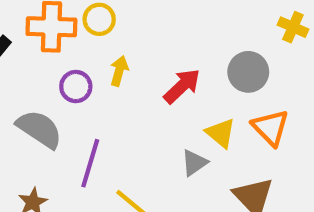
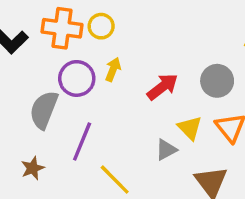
purple circle: (76, 87) -> (77, 78), size x1.4
gray semicircle: (39, 129) -> (44, 110), turned -108

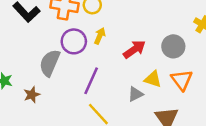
yellow triangle: (190, 128) -> (153, 79), turned -30
purple line: (82, 142) -> (91, 81), moved
brown star: (33, 168) -> (32, 95), moved

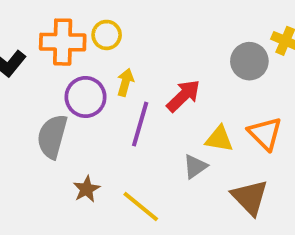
gray circle: (173, 46) -> (249, 61), moved
purple line: (91, 81) -> (140, 124), moved
brown star: (32, 95) -> (86, 189), moved

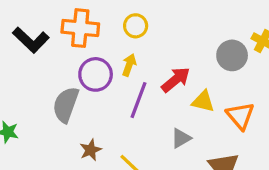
yellow circle: (107, 35) -> (136, 26), moved
yellow triangle: (219, 139) -> (203, 101), moved

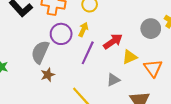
yellow triangle: (203, 101) -> (130, 57), turned -42
brown star: (91, 150) -> (48, 75), moved

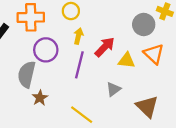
yellow arrow: (83, 29) -> (78, 36), moved
yellow triangle: (130, 57) -> (127, 60), turned 42
orange triangle: (153, 68) -> (154, 54), moved

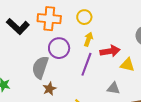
red arrow: (105, 47) -> (110, 51), turned 30
gray triangle: (113, 89) -> (113, 88), turned 40

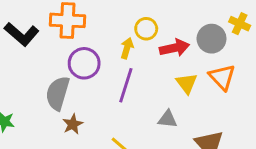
yellow circle: (84, 17) -> (146, 29), moved
red arrow: (110, 51) -> (175, 48), moved
yellow triangle: (127, 65) -> (187, 83), turned 42

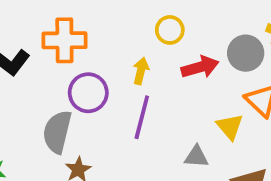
yellow circle: (146, 29) -> (170, 30), moved
yellow triangle: (187, 83) -> (230, 127), moved

